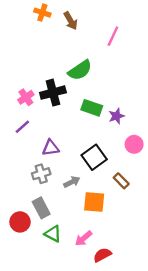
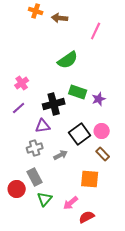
brown arrow: (71, 21) -> (60, 18), turned 126
black cross: (53, 93) -> (54, 104), moved
pink circle: (134, 144) -> (102, 131), moved
orange square: (94, 202) -> (90, 179), moved
green triangle: (53, 234) -> (45, 199), turned 42

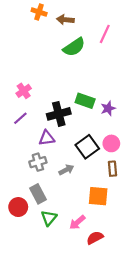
green semicircle: (68, 60) -> (74, 47), moved
brown rectangle: (103, 154) -> (112, 169), turned 40

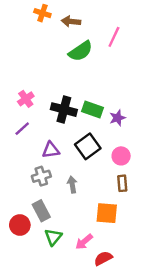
black cross: (59, 114) -> (64, 110), moved, turned 30
black square: (87, 147) -> (88, 146), moved
gray arrow: (66, 170) -> (72, 185), turned -72

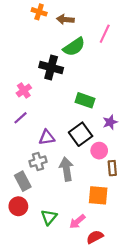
black cross: (64, 110) -> (51, 68), moved
purple star: (117, 118) -> (110, 122), moved
pink circle: (121, 156) -> (99, 151), moved
gray arrow: (72, 185) -> (66, 169), size x1.5
gray rectangle: (41, 211) -> (23, 181), moved

